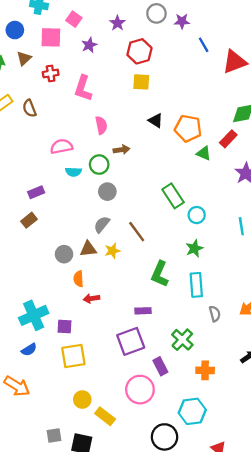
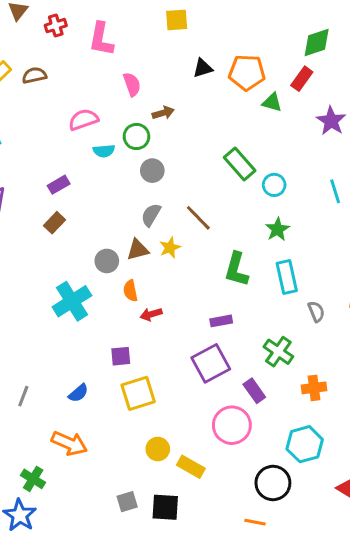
brown semicircle: (29, 108) -> (34, 75), turned 108
black triangle: (156, 121) -> (203, 68), turned -42
cyan cross: (34, 315) -> (72, 301), moved

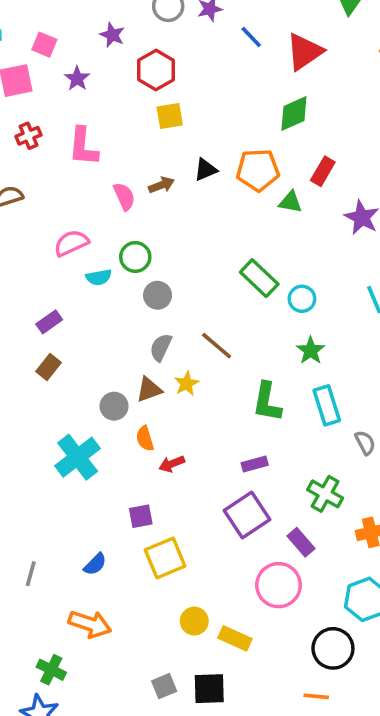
green diamond: (317, 42) -> (294, 114), moved
brown arrow: (163, 113) -> (161, 185), moved

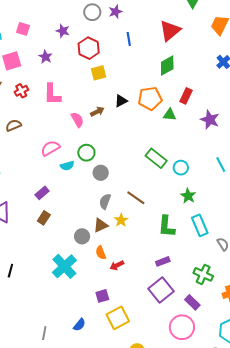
blue line: (251, 37) -> (129, 39), moved, turned 40
pink square: (44, 45) -> (23, 29), moved

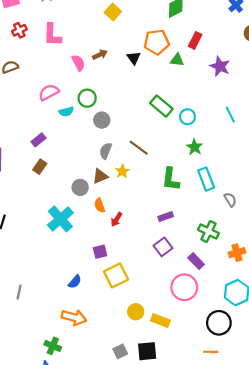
yellow square: (99, 73) -> (113, 12), moved, turned -35
black triangle: (121, 101) -> (134, 58), moved, turned -40
red arrow: (117, 265) -> (116, 219), turned -32
purple square: (161, 290) -> (163, 247), size x0.7
gray line: (44, 333) -> (19, 292), moved

